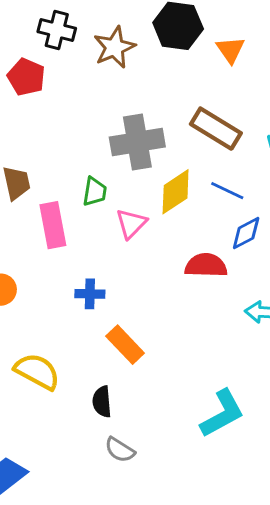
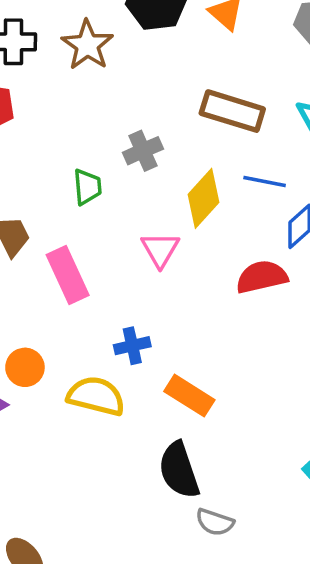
gray cross: (137, 142) -> (143, 151), size x0.6
green trapezoid: (95, 192) -> (87, 187), moved
yellow semicircle: (37, 371) -> (96, 396), moved
black semicircle: (102, 402) -> (179, 470), size x1.5

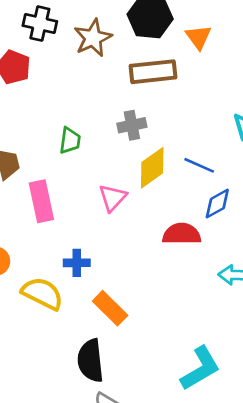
brown rectangle: (232, 111) -> (153, 72), moved, turned -36
gray cross: (143, 151) -> (132, 125), moved

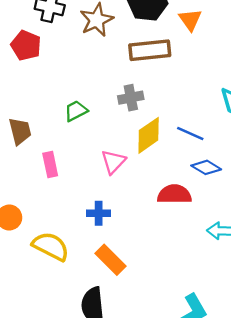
green trapezoid: (70, 141) -> (76, 111), turned -125
pink rectangle: (41, 201) -> (50, 165), size x0.7
blue diamond: (217, 204) -> (206, 167), turned 60
blue cross: (77, 263) -> (99, 213), moved

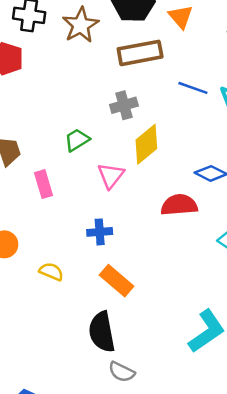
green trapezoid: (76, 111) -> (77, 140), moved
blue line: (190, 133) -> (193, 88), moved
yellow semicircle: (51, 246) -> (51, 272), size x0.6

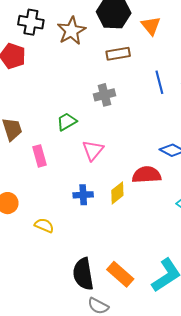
brown rectangle: (140, 53) -> (118, 54), size x0.7
blue line: (193, 88) -> (159, 82), turned 55
yellow diamond: (146, 144) -> (117, 193), moved, size x0.7
orange rectangle: (117, 281) -> (120, 274), moved

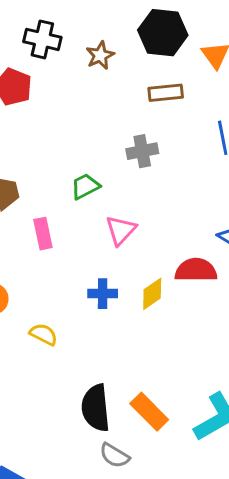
brown star: (71, 31) -> (100, 55), size x0.7

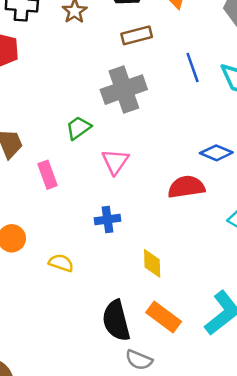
gray cross: (142, 151) -> (124, 90), size x1.6
yellow diamond: (152, 294) -> (152, 263), moved, turned -48

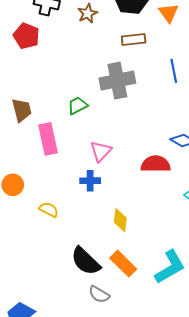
pink triangle: (115, 162) -> (101, 151), moved
pink rectangle: (48, 175) -> (48, 139), size x1.4
black semicircle: (116, 321) -> (86, 261), turned -40

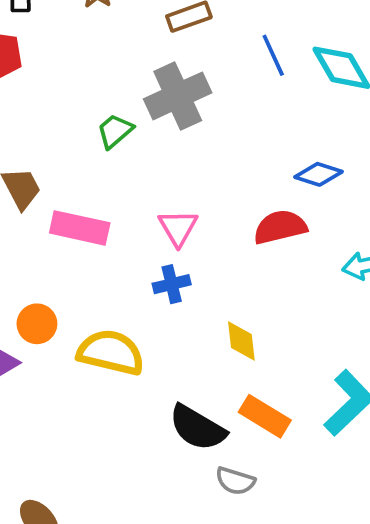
green trapezoid: (78, 105) -> (115, 131), moved
pink rectangle: (48, 139) -> (80, 228), turned -52
yellow semicircle: (49, 210) -> (111, 352), size x1.8

